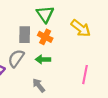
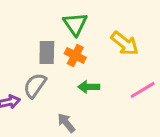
green arrow: (43, 59) -> (89, 87), moved
pink line: (85, 75) -> (143, 90), moved, turned 48

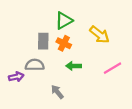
green triangle: (75, 24) -> (64, 21), turned 36
gray semicircle: (35, 85) -> (35, 65), turned 54

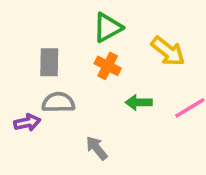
gray rectangle: (43, 41) -> (49, 62), moved
green arrow: (74, 66) -> (139, 102), moved

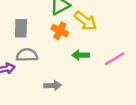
yellow arrow: (168, 51) -> (85, 21), moved
gray arrow: (97, 148) -> (53, 85), turned 126

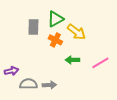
gray rectangle: (21, 28) -> (33, 27), moved
gray semicircle: (27, 55) -> (28, 84), moved

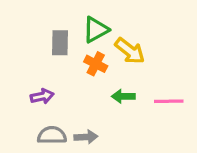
pink line: (100, 63) -> (169, 101), turned 30
purple arrow: (11, 71) -> (42, 96), moved

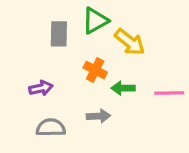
orange cross: (96, 64) -> (95, 70), moved
gray arrow: (86, 137) -> (98, 116), moved

